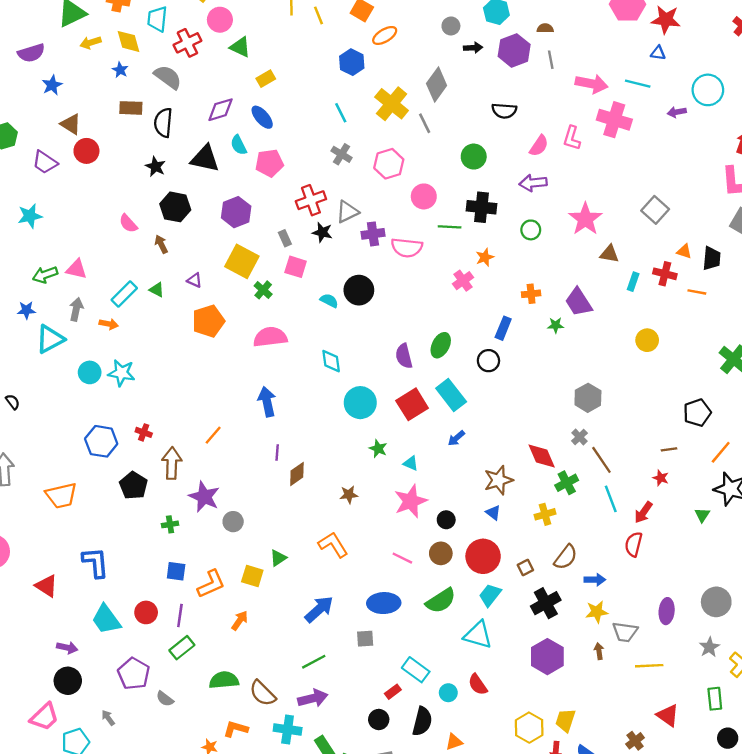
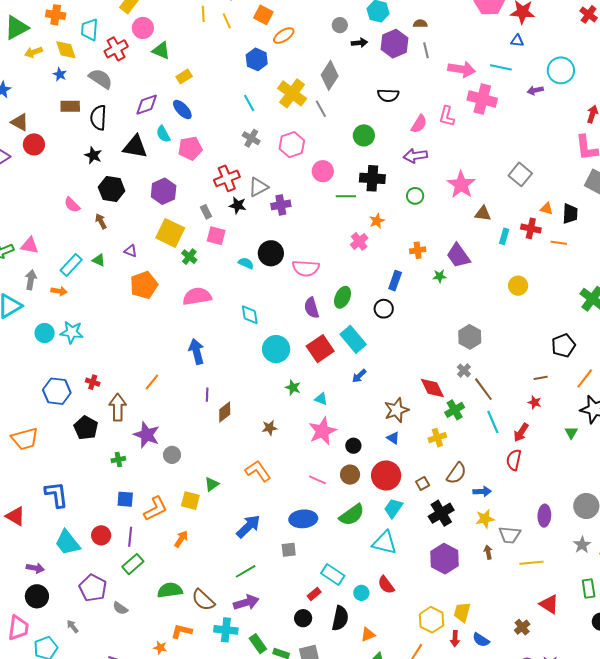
pink semicircle: (407, 248) -> (306, 268), moved
pink trapezoid: (44, 717) -> (18, 628), turned -36

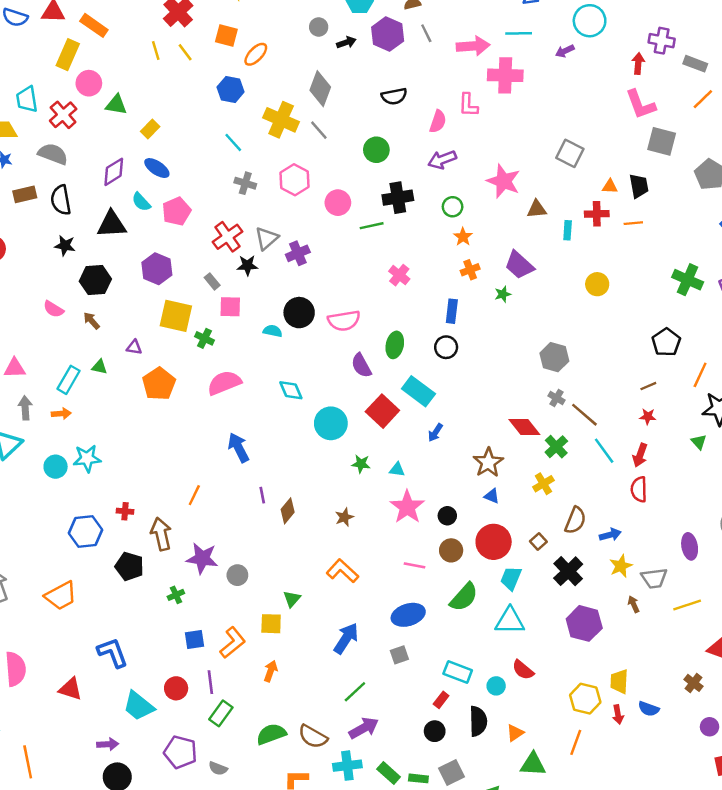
orange star: (377, 221) -> (463, 237), moved

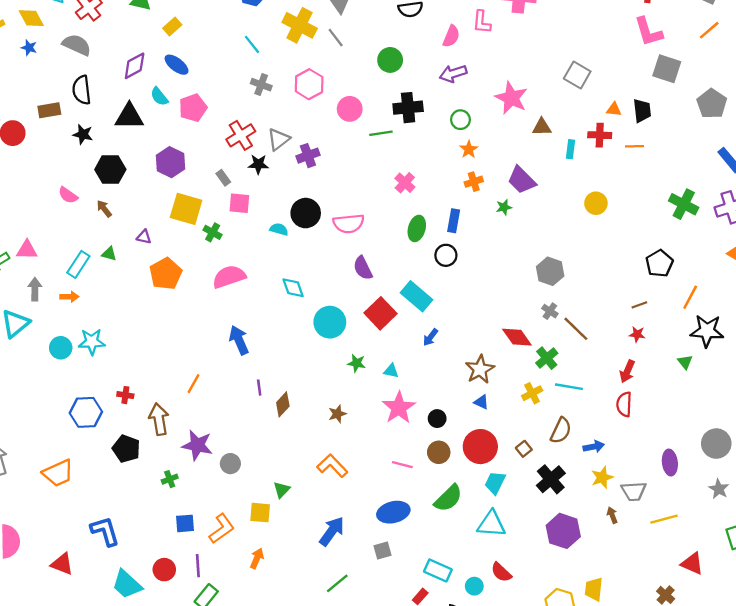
brown rectangle: (25, 194) -> (49, 110), moved
green ellipse: (395, 345) -> (417, 228), moved
cyan line: (604, 451) -> (569, 387), moved, turned -48

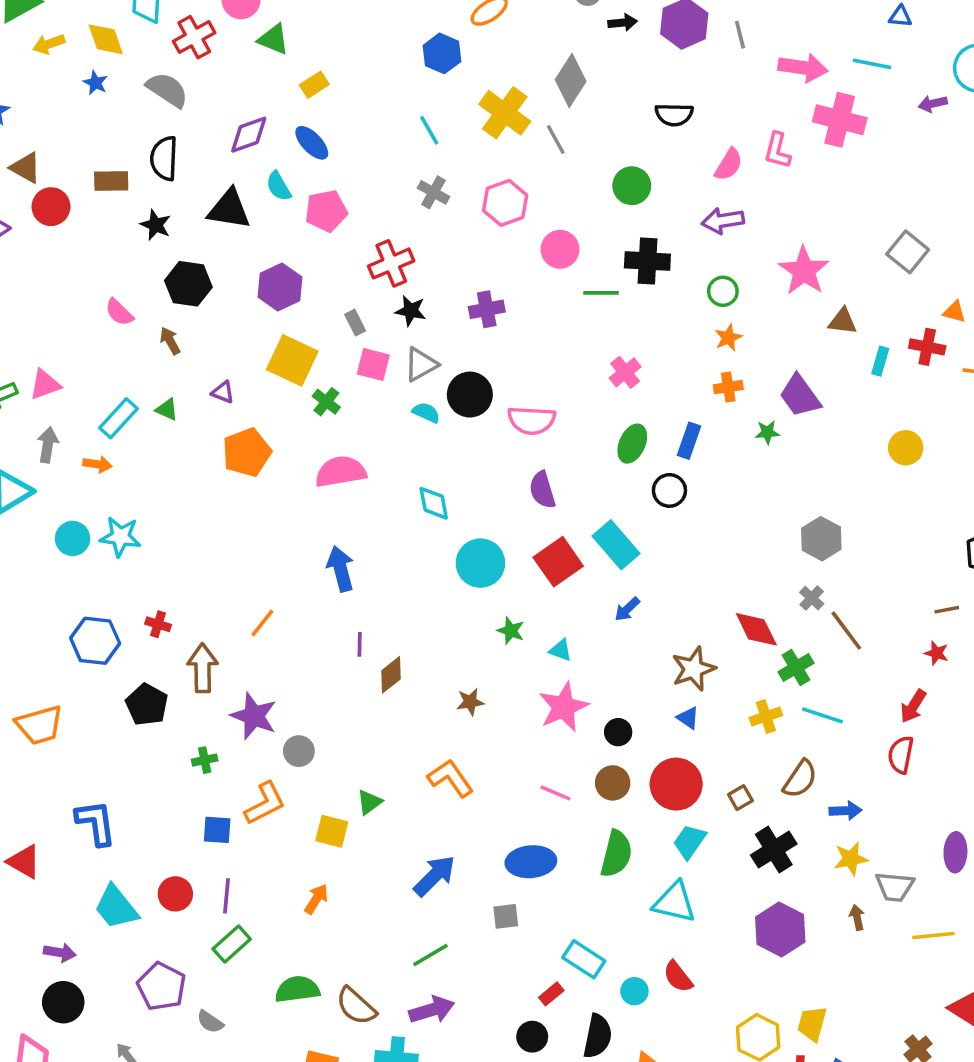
gray triangle: (279, 139) -> (421, 364), moved
pink triangle: (27, 250) -> (45, 385), turned -30
green semicircle: (448, 498) -> (616, 854), turned -40
orange L-shape: (222, 529) -> (265, 803), moved

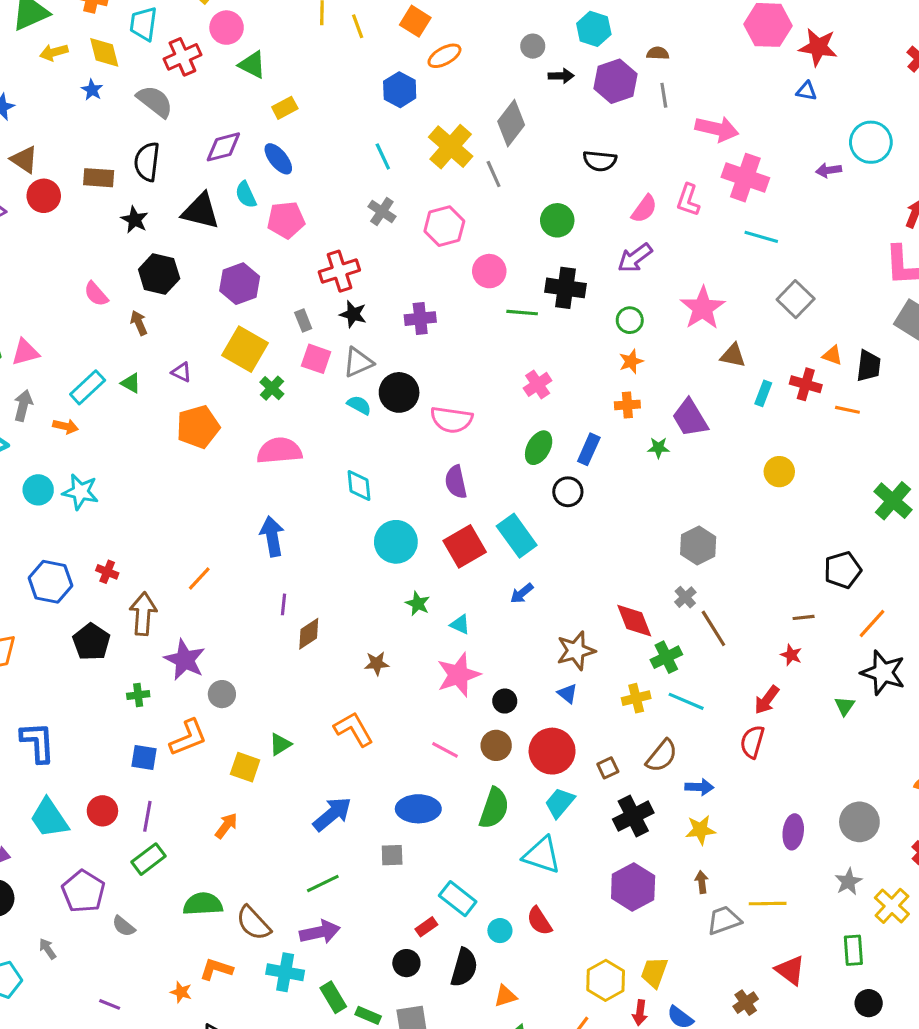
cyan line: (872, 64) -> (761, 237), moved
purple arrow: (723, 221) -> (635, 258), turned -33
gray trapezoid: (895, 887) -> (724, 920), moved, turned 150

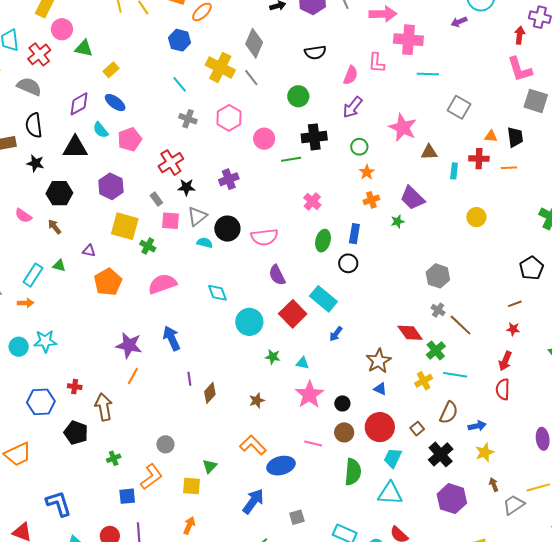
purple star: (185, 660) -> (129, 345), moved
blue ellipse: (418, 809) -> (281, 466), moved

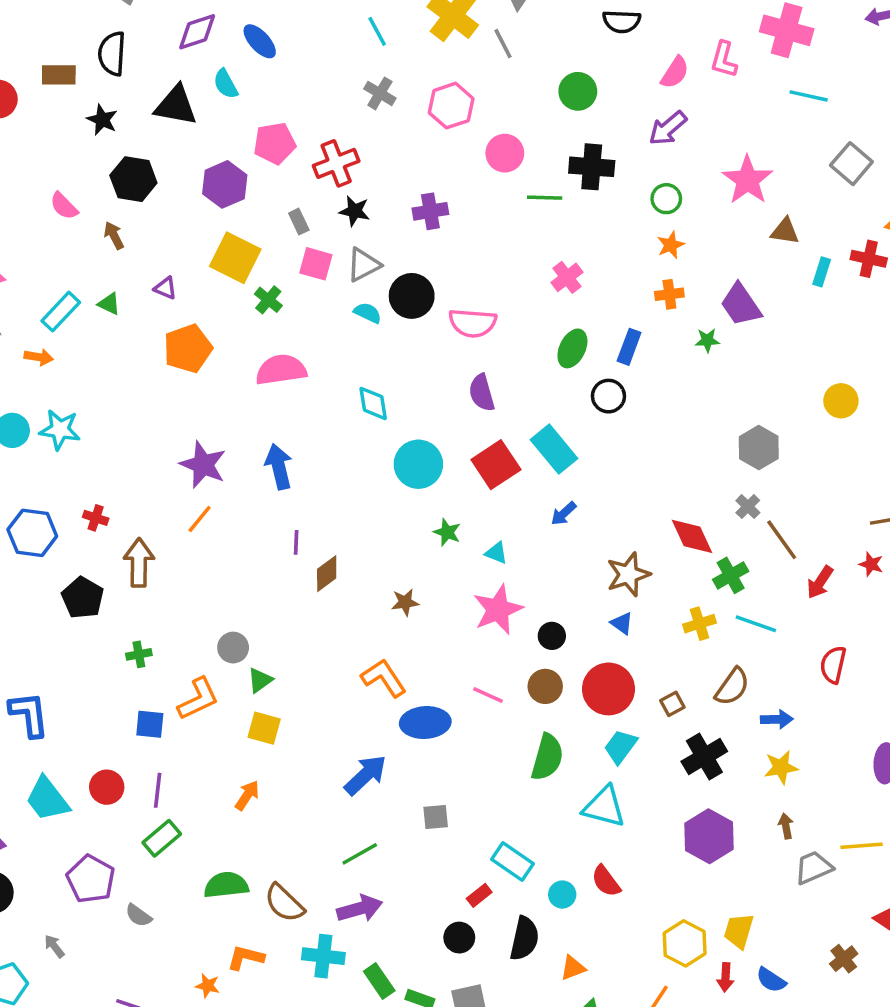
pink pentagon: (130, 139) -> (275, 143), moved
yellow circle: (476, 217) -> (841, 401), moved
red arrow: (505, 361) -> (820, 582), moved
green triangle: (210, 466) -> (260, 680), moved

